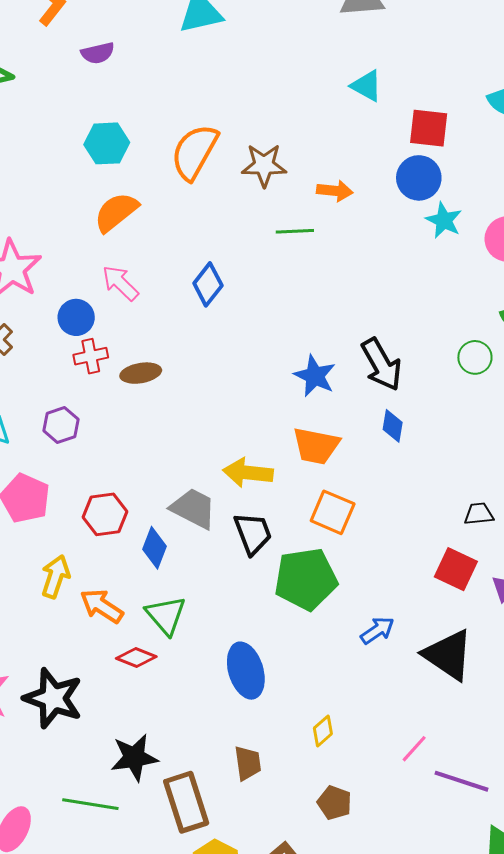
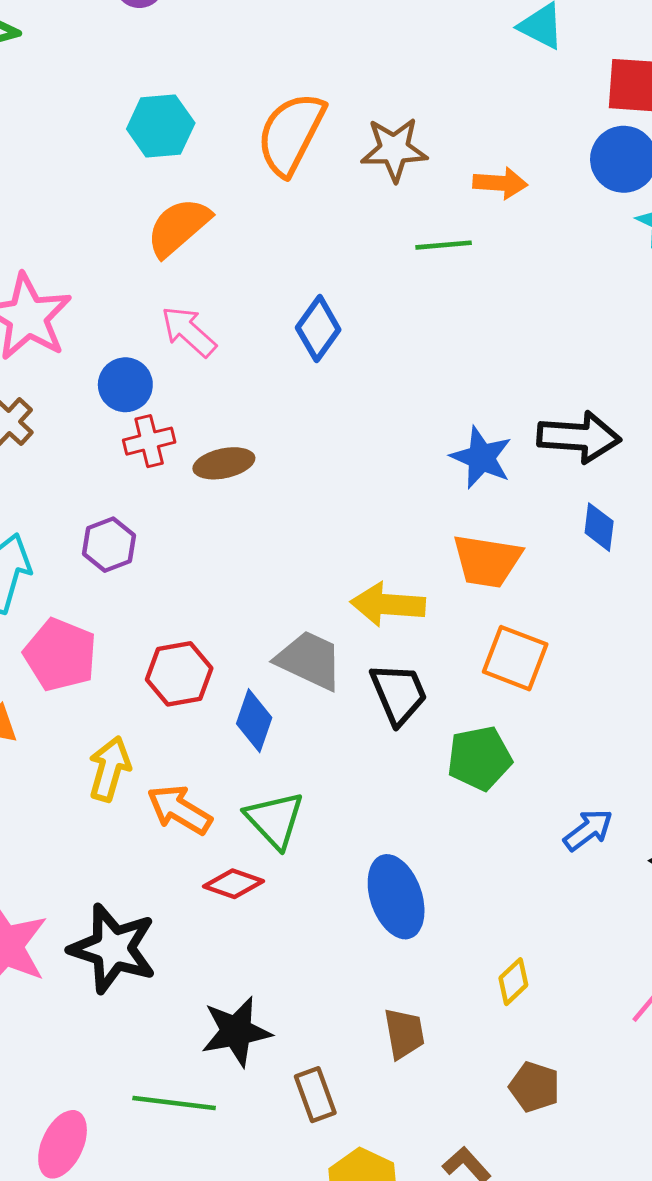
black arrow: (381, 364) -> (579, 437), turned -54
green pentagon: (306, 579) -> (479, 758), size x0.7
brown rectangle: (186, 802) -> (315, 1095), size x0.6

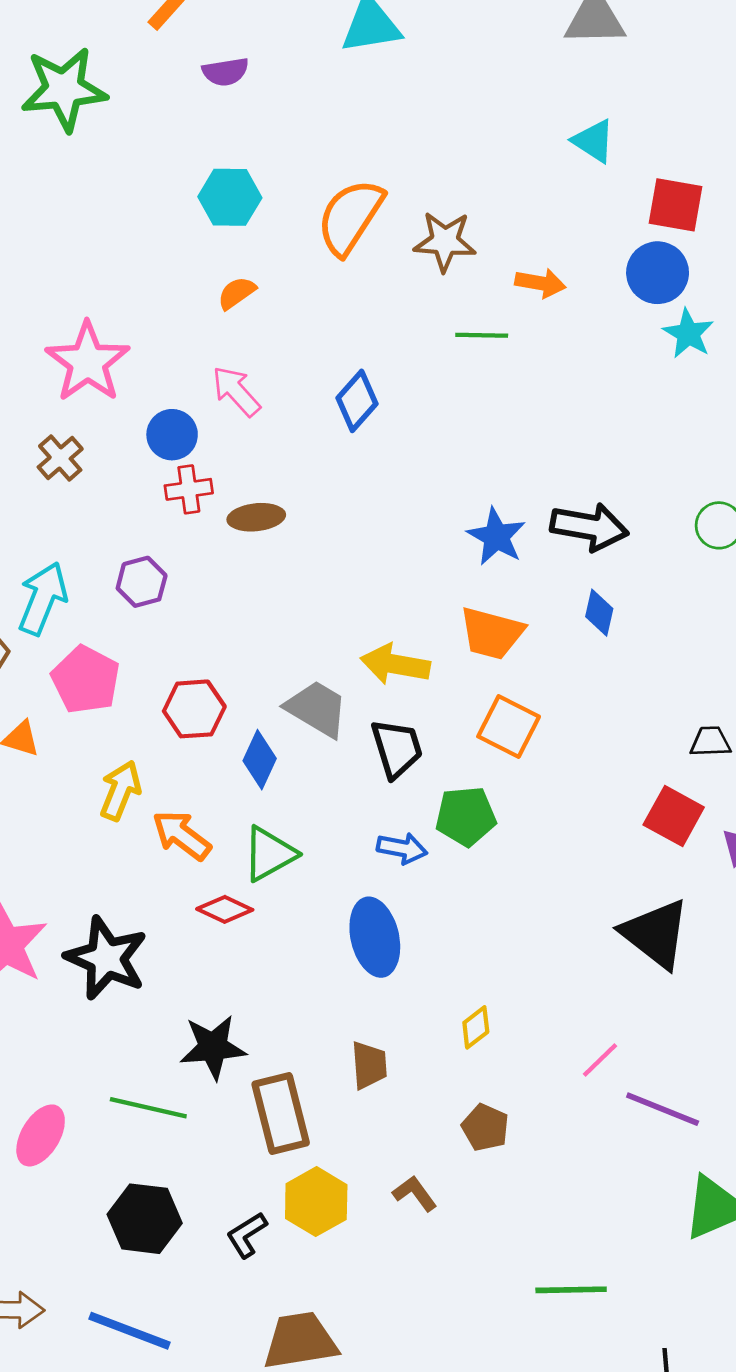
orange semicircle: (178, 227) -> (237, 293), size x0.6
green triangle: (275, 820) -> (269, 854), turned 38
blue arrow: (588, 830) -> (402, 848), moved, turned 42
brown rectangle: (315, 1095) -> (281, 1114), size x1.6

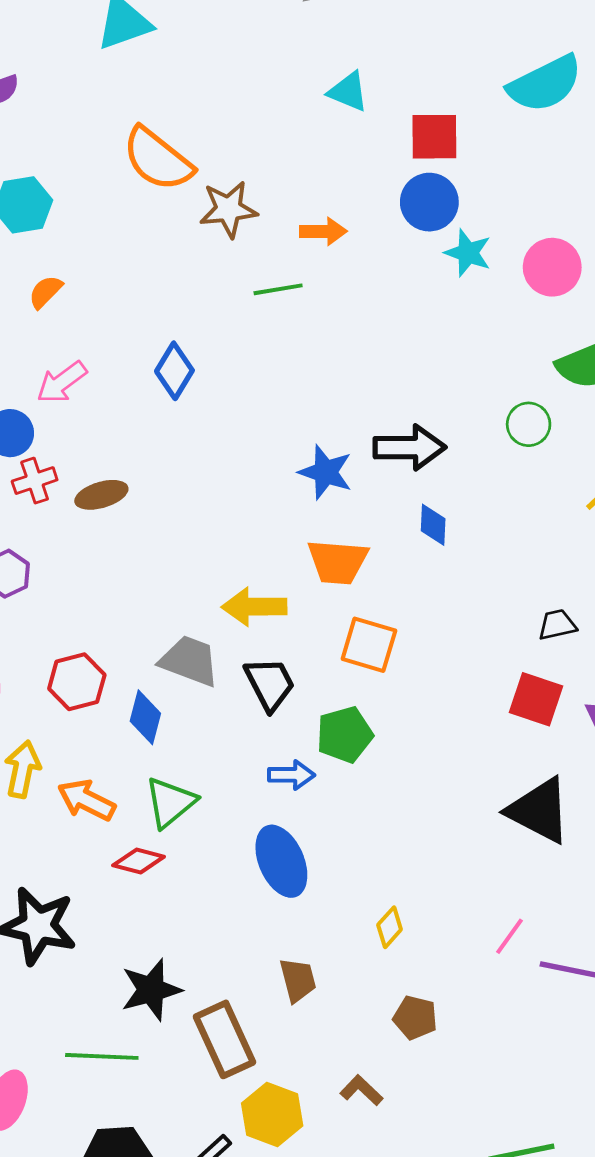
orange semicircle: (350, 217) -> (158, 159), moved, turned -74
pink arrow: (236, 391) -> (62, 382), turned -74

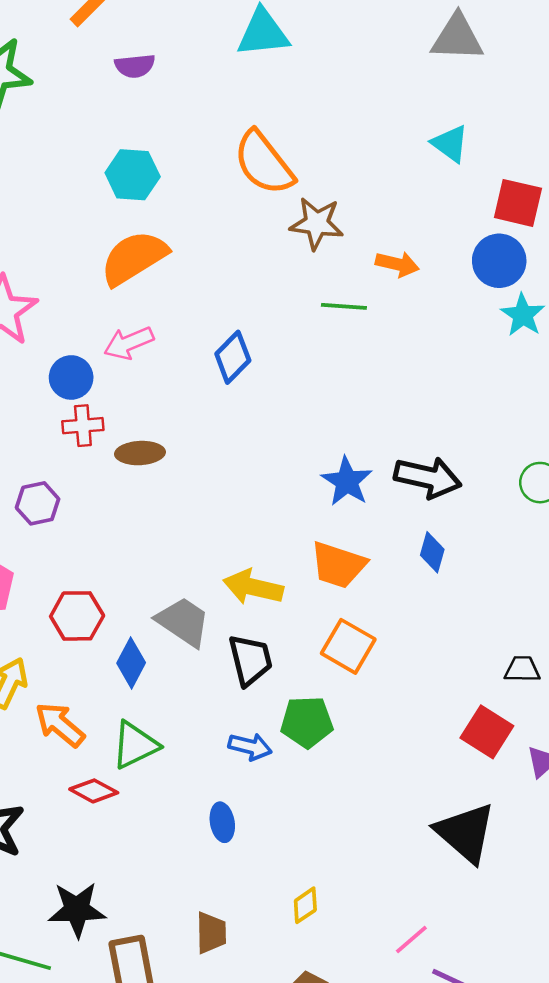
orange semicircle: (45, 292) -> (134, 258), size x2.0
blue ellipse: (281, 861) -> (222, 822), size x0.6

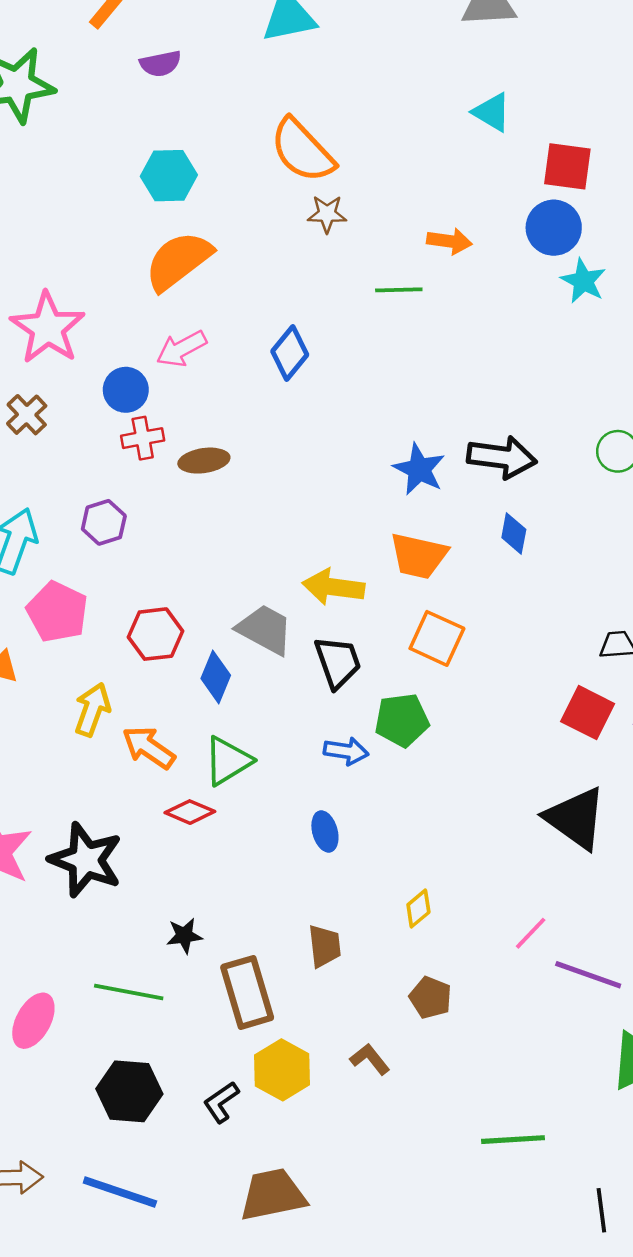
brown star: (317, 223) -> (327, 214), moved, size x0.7
black star: (77, 910) -> (184, 936), size x0.6

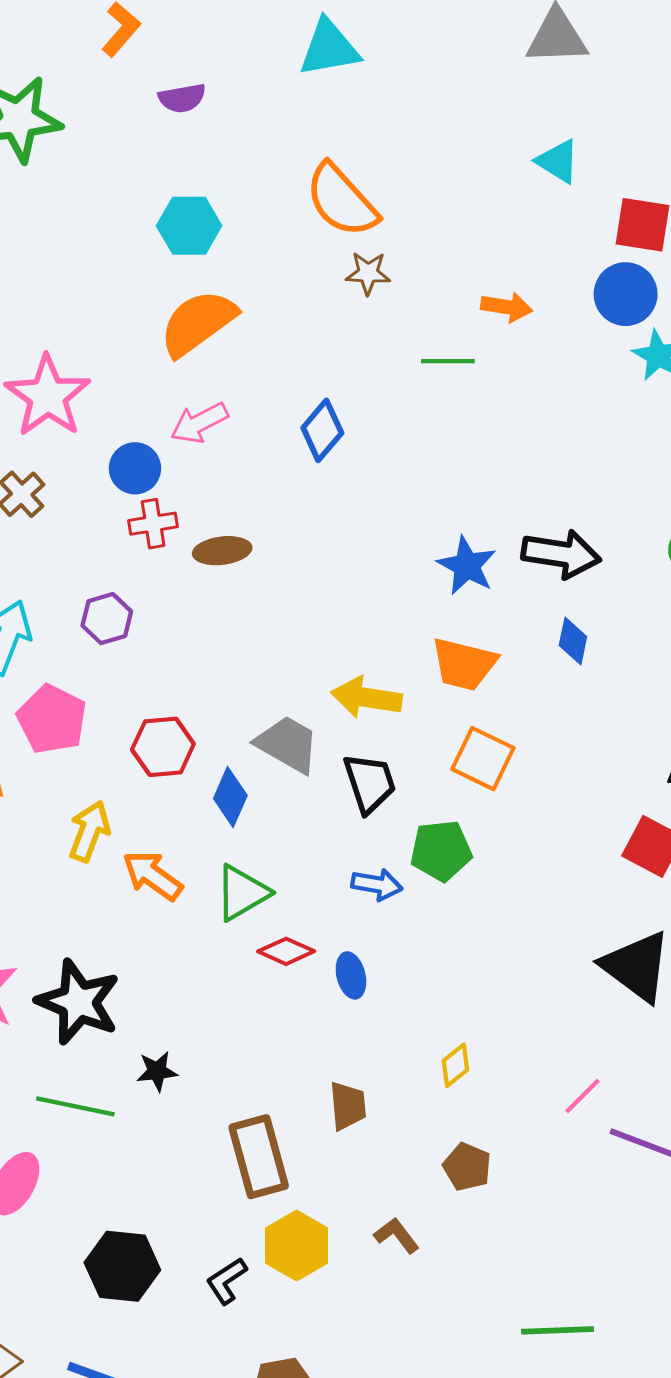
red diamond: (190, 812) -> (286, 951), moved
black star: (184, 936) -> (157, 1071), moved
green line: (129, 992) -> (75, 1106), moved

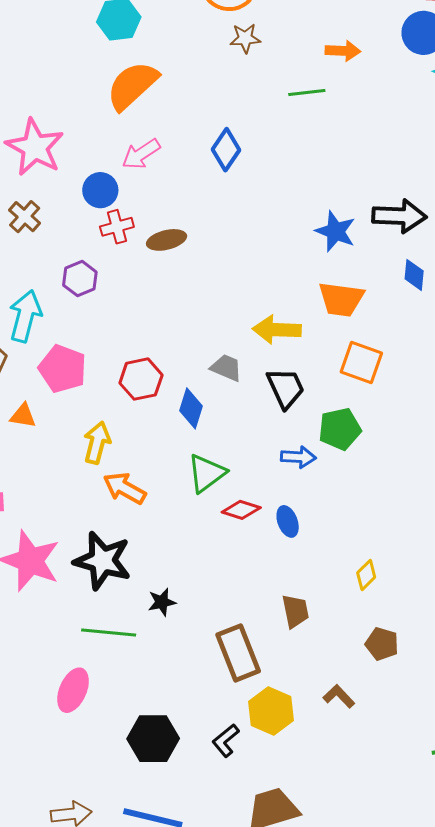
purple hexagon: (107, 619) -> (80, 279), moved
gray trapezoid: (288, 744) -> (226, 368), size x0.7
orange arrow: (152, 876) -> (125, 488), moved

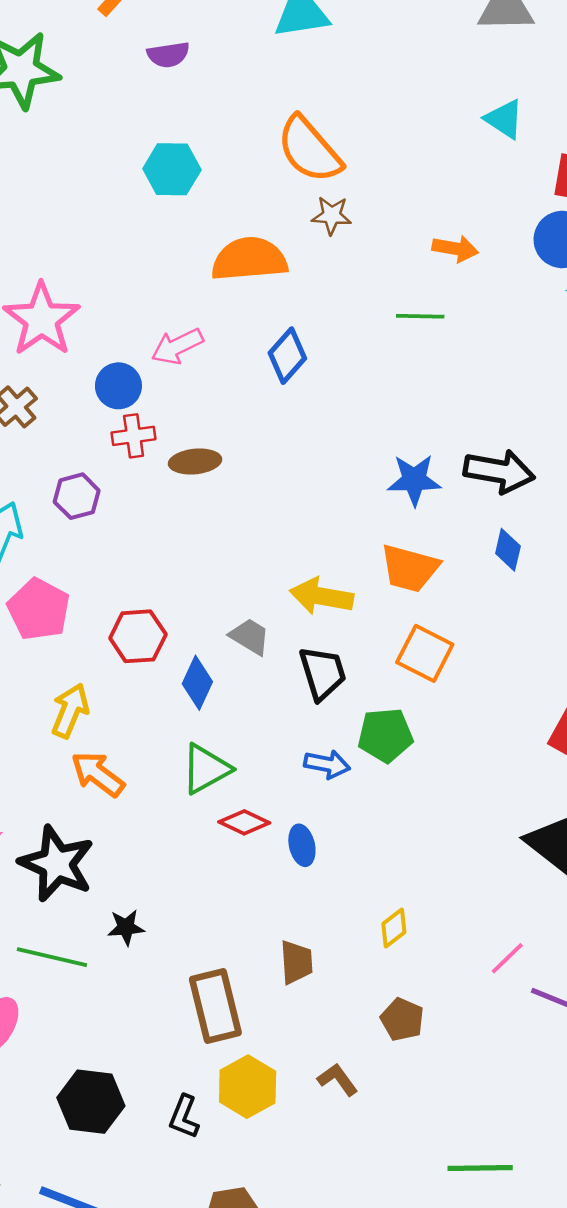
orange semicircle: (132, 86) -> (249, 259), moved, turned 30
green line: (307, 93) -> (420, 316), moved
blue star: (335, 231) -> (414, 480), turned -30
black L-shape: (226, 741) -> (184, 1117), turned -36

